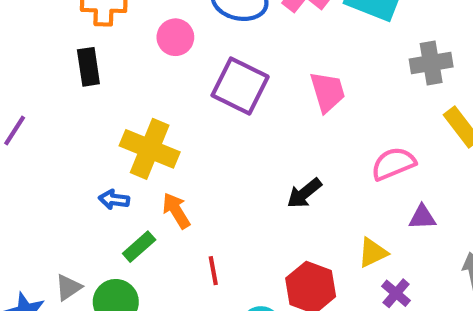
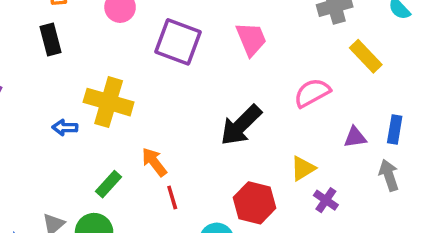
black arrow: (304, 193) -> (241, 125), size x1.5
blue arrow: (114, 200) -> (65, 128), moved
orange arrow: (176, 211) -> (154, 162), moved
purple triangle: (422, 217) -> (355, 137), moved

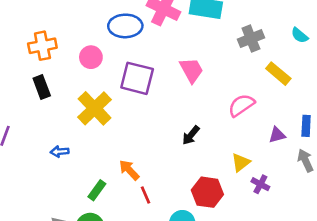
yellow cross: (109, 102) -> (95, 108), moved, turned 36
black arrow: (241, 125) -> (191, 135), size x0.6

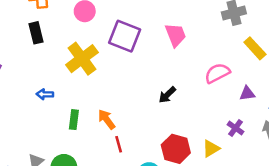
purple triangle: (277, 135) -> (247, 94), moved
yellow triangle: (241, 162) -> (211, 149), moved
purple cross: (260, 184) -> (235, 128), moved
green rectangle: (97, 190) -> (74, 120), moved, turned -36

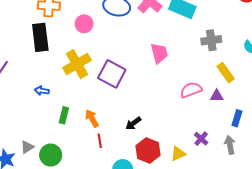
black rectangle: (36, 33) -> (40, 37), size x1.5
purple square: (125, 36) -> (112, 74), moved
purple triangle: (247, 94) -> (217, 96), moved
black arrow: (167, 95) -> (133, 123), moved

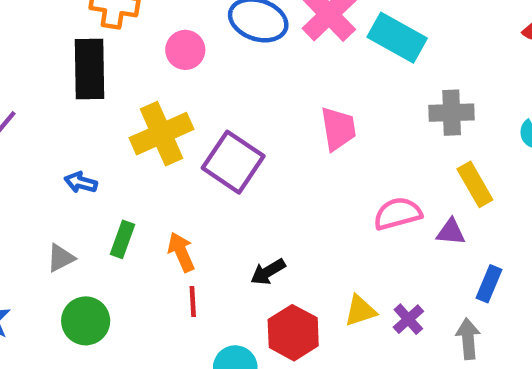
gray triangle: (27, 147) -> (61, 258), moved
yellow triangle: (178, 154) -> (360, 311), moved

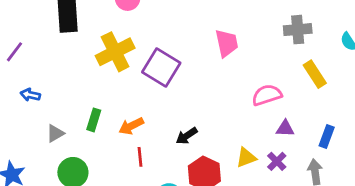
blue arrow: (81, 182) -> (30, 95), moved
purple triangle: (451, 232) -> (285, 128), moved
orange arrow: (181, 252) -> (131, 126), turned -90

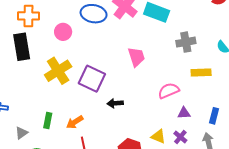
yellow rectangle: (315, 74) -> (201, 72), turned -54
black arrow: (187, 136) -> (115, 103), moved, turned 35
yellow triangle: (246, 158) -> (158, 136), turned 49

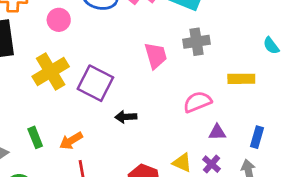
gray cross: (186, 42) -> (197, 42), moved
green rectangle: (48, 120) -> (35, 137), turned -35

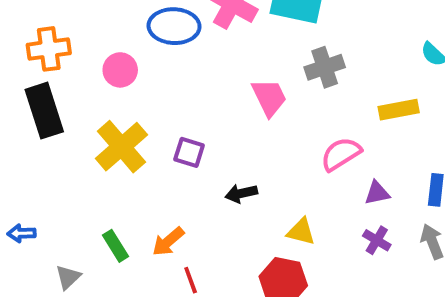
purple square: (95, 83) -> (189, 152), size x0.6
yellow triangle: (182, 163) -> (301, 232), moved

